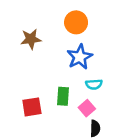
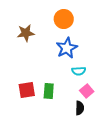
green rectangle: (63, 96) -> (49, 91), moved
pink square: (87, 108) -> (87, 91), moved

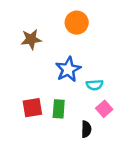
blue star: (67, 48) -> (68, 69), moved
black semicircle: (80, 108) -> (86, 129), moved

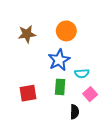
orange circle: (77, 23) -> (66, 31), moved
green rectangle: (59, 109) -> (60, 87), moved

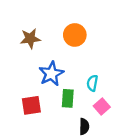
blue star: (59, 60) -> (51, 74), moved
cyan semicircle: (82, 73) -> (92, 83), turned 104

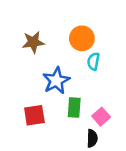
cyan semicircle: (92, 83) -> (93, 61), moved
pink square: (102, 107) -> (101, 117), moved

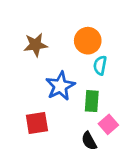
green rectangle: (74, 108) -> (92, 101), moved
black semicircle: (92, 138) -> (89, 141), moved, turned 150

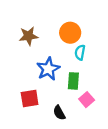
black semicircle: (89, 141) -> (59, 113), moved

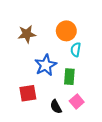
pink square: (87, 100) -> (77, 102), moved

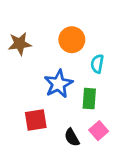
orange circle: (66, 31) -> (72, 40), moved
brown star: (27, 34) -> (20, 44), moved

